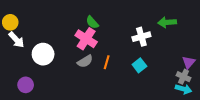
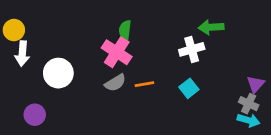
green semicircle: (92, 22) -> (125, 30), turned 48
green arrow: (167, 22) -> (211, 27), moved
white arrow: (16, 40) -> (22, 54), turned 48
orange line: (107, 62) -> (144, 84), turned 64

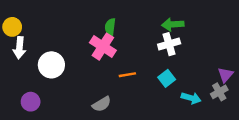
green arrow: (211, 27) -> (173, 24), moved
gray semicircle: (115, 83) -> (102, 104), moved
gray cross: (249, 104) -> (219, 92), turned 35
cyan arrow: (249, 120) -> (191, 98), moved

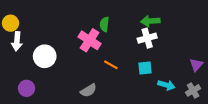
green semicircle: (110, 27) -> (104, 24), moved
orange line: (127, 75) -> (111, 65), turned 40
cyan square: (167, 78) -> (145, 68), turned 32
gray cross: (219, 92) -> (193, 90), moved

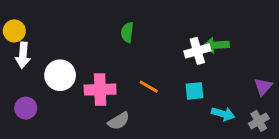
green arrow: (150, 21) -> (216, 45), moved
green semicircle: (104, 24) -> (127, 32), moved
pink cross: (90, 40) -> (100, 90), moved, turned -35
purple circle: (27, 88) -> (26, 108), moved

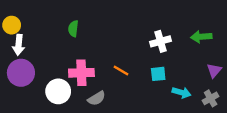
green semicircle: (127, 32) -> (73, 29), moved
green arrow: (216, 45) -> (201, 37), moved
white circle: (60, 75) -> (58, 91), moved
purple circle: (26, 108) -> (21, 73), moved, size x1.5

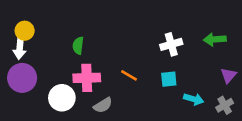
yellow circle: (12, 25) -> (25, 31), moved
green semicircle: (73, 29) -> (78, 46), moved

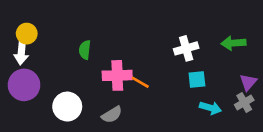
pink cross: (87, 78) -> (117, 75), moved
cyan square: (169, 79) -> (197, 80), moved
gray cross: (225, 105) -> (244, 102), moved

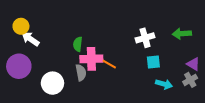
green semicircle: (85, 50) -> (78, 44), moved
white arrow: (21, 52) -> (30, 39), moved, turned 120
purple triangle: (248, 82) -> (193, 64), turned -40
gray semicircle: (112, 115) -> (81, 73), moved, turned -70

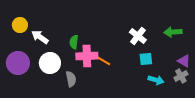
white cross: (145, 38) -> (138, 36), turned -36
white arrow: (30, 39) -> (40, 37), moved
gray semicircle: (81, 73) -> (71, 79), moved
white circle: (52, 83) -> (50, 63), moved

